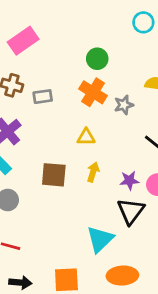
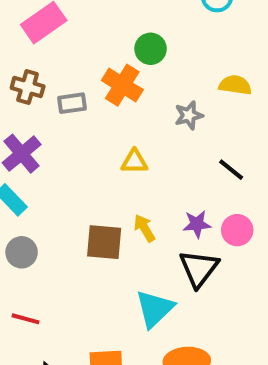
orange cross: (93, 92) -> (122, 85), moved
yellow arrow: (93, 172) -> (144, 228), moved, turned -48
brown square: (54, 175) -> (104, 242), moved

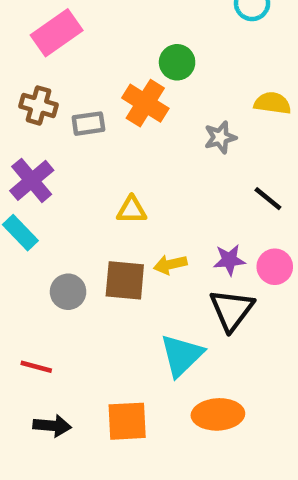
yellow triangle: (134, 162) -> (132, 210), moved
yellow arrow: (144, 228) -> (170, 264), turned -72
gray circle: (22, 252) -> (68, 292), moved

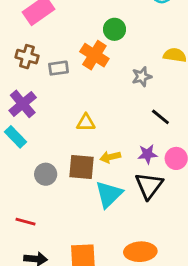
black line: (268, 199) -> (160, 117), moved
cyan triangle: (182, 355) -> (109, 194), moved

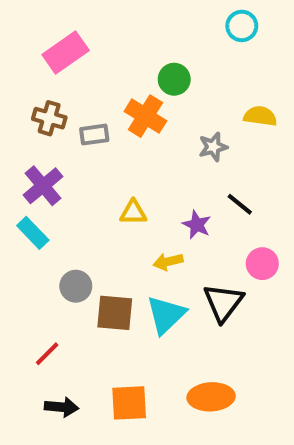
purple star: (147, 154) -> (197, 225), moved, turned 30
brown square: (82, 167) -> (115, 313), moved
red line: (26, 222) -> (47, 354), turned -60

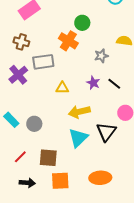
gray rectangle: (94, 135) -> (43, 62), moved, size x1.5
purple star: (197, 225) -> (93, 83), moved
cyan rectangle: (33, 233) -> (11, 120), moved
yellow arrow: (168, 262) -> (79, 112), size x1.5
brown square: (115, 313) -> (48, 158), moved

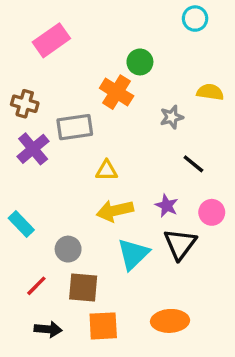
brown cross: (21, 42) -> (25, 104), moved
purple star: (93, 83) -> (167, 206), moved
yellow arrow: (79, 112) -> (115, 211), moved
gray circle: (34, 124) -> (68, 249), moved

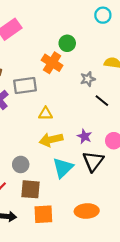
black line: (193, 164) -> (102, 101), moved

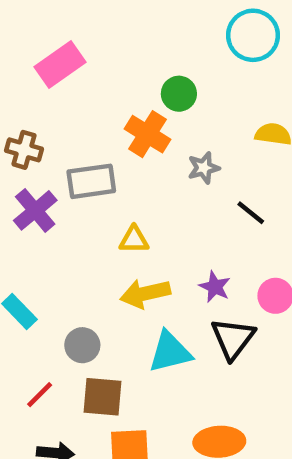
cyan circle: (103, 15) -> (253, 35), size x1.5
gray star: (88, 79) -> (204, 168), moved
cyan triangle: (63, 168) -> (170, 352), turned 30

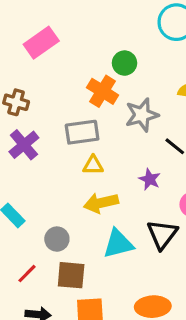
gray star: (204, 168) -> (142, 115), size x1.5
gray rectangle: (91, 181) -> (82, 132), moved
purple star: (215, 287) -> (150, 179), moved

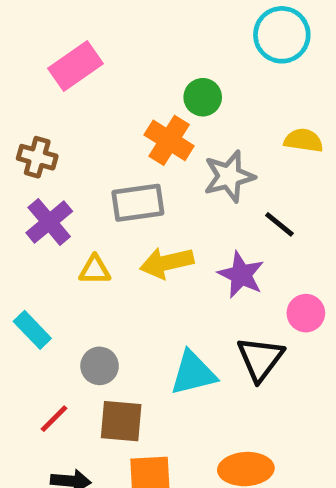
yellow triangle: (93, 165) -> (95, 270), moved
purple star: (150, 179) -> (241, 275), size x1.4
yellow arrow: (101, 203) -> (167, 263), moved

